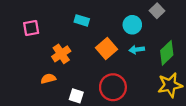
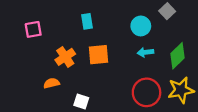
cyan rectangle: (82, 20) -> (87, 21), turned 64
orange square: (106, 48) -> (98, 55), moved, turned 36
red circle: (113, 87) -> (147, 92), moved

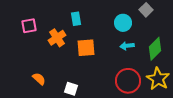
orange cross: (65, 57) -> (57, 38), moved
orange semicircle: (51, 83) -> (39, 79), moved, turned 56
yellow star: (181, 90) -> (158, 79), turned -30

